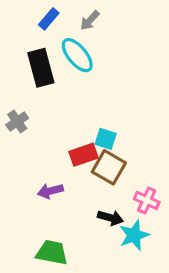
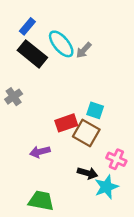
blue rectangle: (49, 19) -> (27, 26), moved
gray arrow: (90, 20) -> (84, 50), moved
black rectangle: (41, 68) -> (32, 54), turned -36
cyan square: (106, 139) -> (95, 110), moved

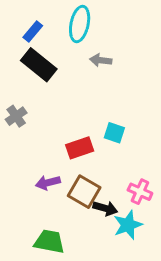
cyan ellipse: (61, 44) -> (80, 24), moved, turned 52
gray arrow: (84, 50) -> (101, 60), turned 54
brown square: (86, 133) -> (84, 192), moved

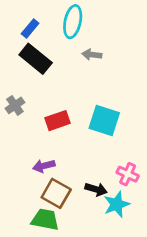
cyan square: (114, 133) -> (104, 121), size x1.6
red rectangle: (80, 148) -> (58, 121), moved
brown square: (84, 192) -> (56, 193), moved

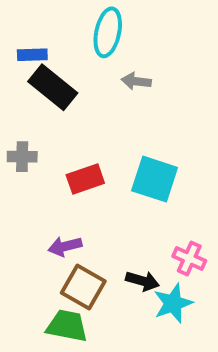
blue rectangle: (30, 28) -> (32, 55), moved, turned 48
gray cross: (15, 105) -> (22, 157), turned 36

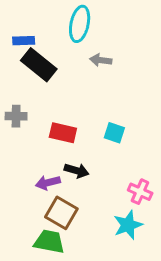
red rectangle: (85, 179) -> (63, 133), turned 32
cyan square: (155, 179) -> (114, 133), size x0.6
black arrow: (142, 281) -> (77, 171), moved

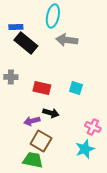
gray arrow: (101, 60) -> (67, 40), size x1.5

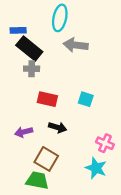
gray cross: (11, 77) -> (32, 69), moved
purple arrow: (32, 121) -> (24, 132), moved
cyan star: (85, 149) -> (96, 168), turned -30

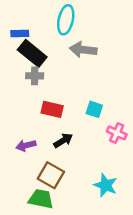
black arrow: (58, 127) -> (63, 140), turned -48
pink cross: (105, 143) -> (117, 133), moved

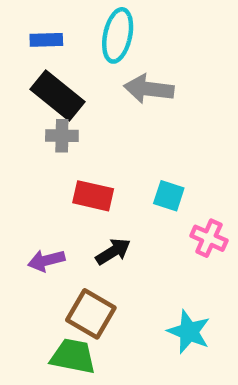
blue rectangle: (20, 33) -> (46, 40), moved

